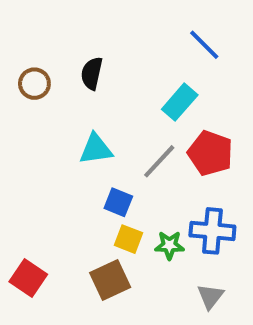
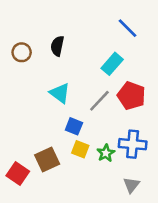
cyan triangle: (96, 149) -> (60, 93), turned 45
green star: (169, 245) -> (106, 153), turned -30
brown square: (110, 280) -> (47, 159), moved

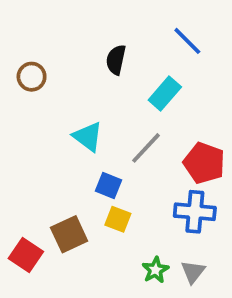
black semicircle: (57, 46) -> (116, 60), moved
red pentagon: (131, 96) -> (204, 163), moved
green star: (106, 153) -> (155, 270), moved

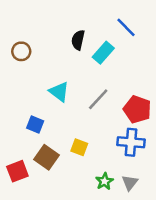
cyan rectangle: (165, 94) -> (103, 53), moved
blue square: (108, 185) -> (35, 125), moved
brown square: (69, 234) -> (46, 157), turned -30
red square: (26, 255) -> (17, 171), turned 35

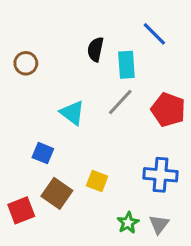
cyan rectangle: (103, 53) -> (126, 65), turned -45
gray line: (98, 99) -> (120, 102), moved
red pentagon: (137, 109) -> (168, 110), moved

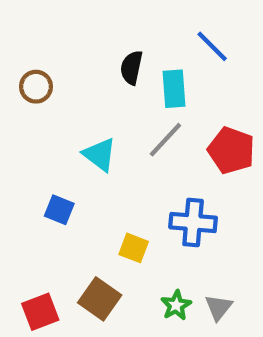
blue cross: (161, 175) -> (193, 222), moved
brown square: (57, 193) -> (100, 299), moved
red square: (21, 210) -> (40, 312), moved

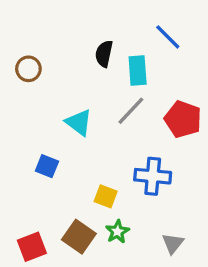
green star: (176, 305) -> (117, 232), moved

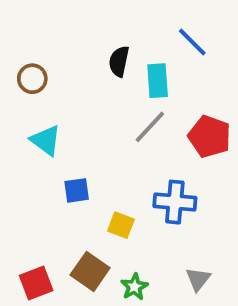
cyan triangle: (79, 122) -> (46, 140), moved
blue square: (47, 166) -> (77, 190), moved, turned -30
green star: (117, 232) -> (134, 287), moved

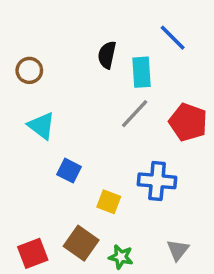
blue square: (77, 190) -> (69, 171), turned 35
green star: (134, 287) -> (121, 257), turned -30

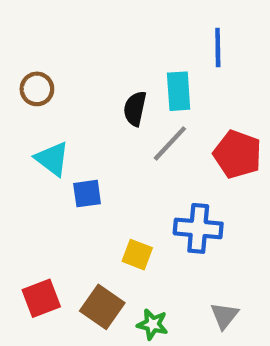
blue line: (173, 38) -> (218, 48), turned 44
black semicircle: (107, 55) -> (135, 109), moved
blue square: (69, 171) -> (87, 194), moved, turned -35
red square: (33, 253) -> (41, 298), moved

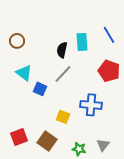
blue line: (218, 48) -> (109, 35), moved, turned -30
gray line: (170, 143) -> (63, 74), moved
blue square: (87, 194) -> (40, 89), turned 32
green star: (152, 324) -> (79, 149), moved

